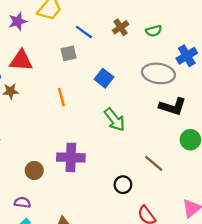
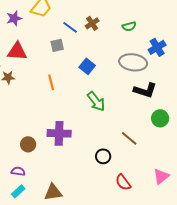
brown cross: (121, 27) -> (92, 23), moved

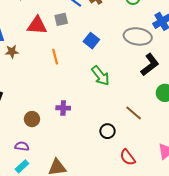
red triangle: (17, 51) -> (37, 25), moved
black L-shape: (145, 90) -> (150, 65), turned -55
purple cross: (59, 133) -> (63, 108), size x0.6

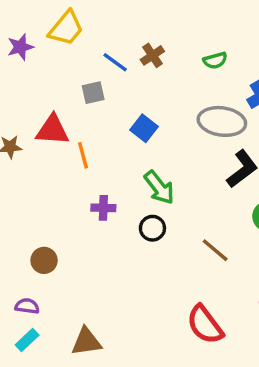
red triangle: (37, 25) -> (52, 130), moved
purple cross: (63, 108) -> (103, 208), moved
black circle: (107, 131) -> (152, 228), moved
red semicircle: (128, 157) -> (205, 325), size x1.4

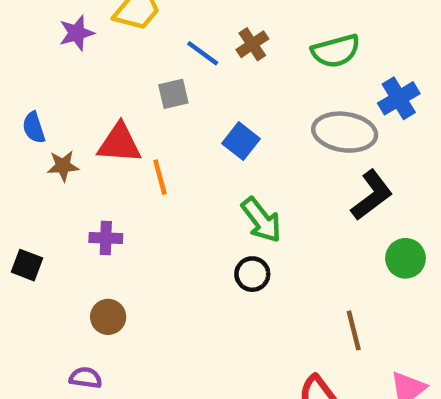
green semicircle: (215, 60) -> (336, 51), size x1.5
purple cross: (103, 208) -> (106, 238), moved
brown line: (215, 250) -> (354, 330), moved, turned 36

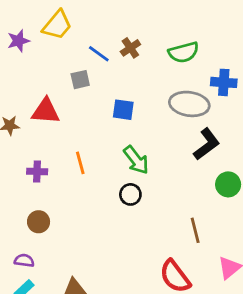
blue cross: (399, 98) -> (224, 82), turned 35
blue square: (241, 141) -> (123, 110), turned -30
orange line: (160, 177) -> (80, 163), moved

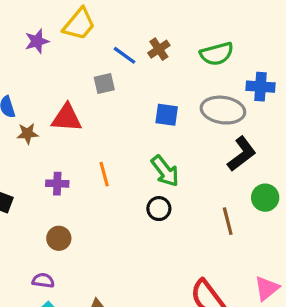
blue square: (123, 110) -> (167, 115), moved
brown line: (195, 230) -> (228, 221), moved

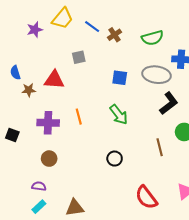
blue line: (124, 55) -> (92, 27), moved
purple cross: (57, 184) -> (48, 123), size x1.5
black circle: (159, 209) -> (115, 159), moved

